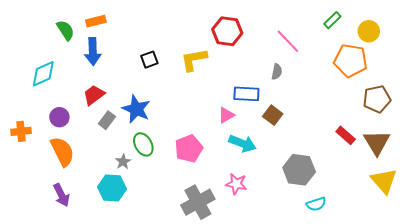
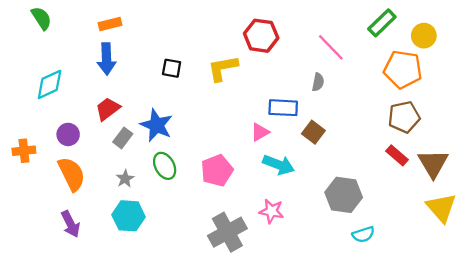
green rectangle: (332, 20) -> (382, 23), size x1.4
green semicircle: (65, 30) -> (41, 18), moved
black square: (149, 60) -> (172, 68), turned 30
brown pentagon: (377, 99) -> (404, 117), moved
gray star: (123, 162) -> (125, 179), moved

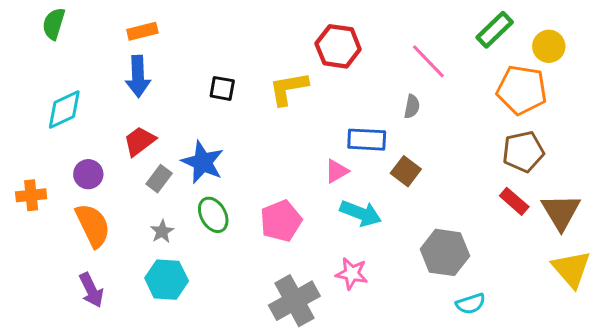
green semicircle: (41, 18) -> (54, 24), turned -130

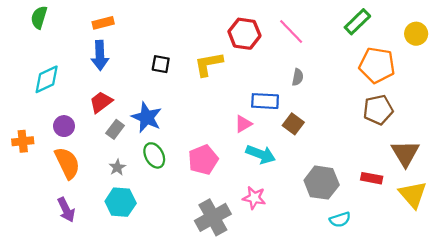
yellow circle: (549, 46) -> (416, 34), moved
pink line: (428, 61) -> (291, 32), moved
red rectangle: (514, 201) -> (372, 178), moved, turned -30

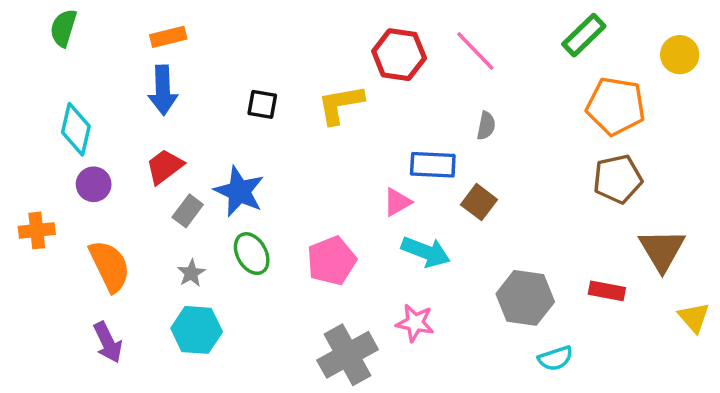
cyan diamond: (47, 79) -> (76, 129), turned -52
purple circle: (64, 126) -> (94, 184), moved
yellow triangle: (413, 195) -> (694, 317), moved, size x0.7

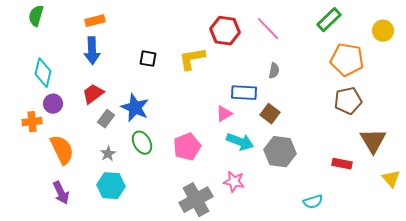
orange cross: (37, 230) -> (32, 122), moved
gray hexagon: (525, 298) -> (280, 152), moved

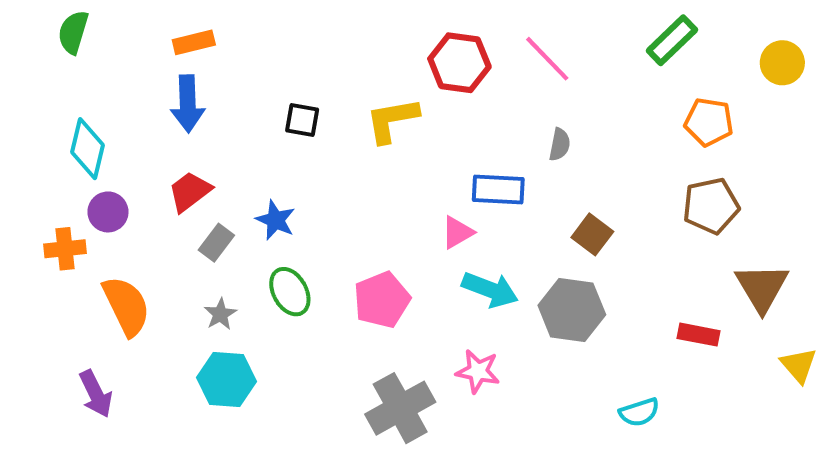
orange pentagon: (347, 60) -> (709, 122), size x0.7
blue star: (135, 108) -> (276, 220), size x0.7
brown square: (270, 114) -> (592, 234), moved
purple arrow: (61, 193) -> (96, 394), moved

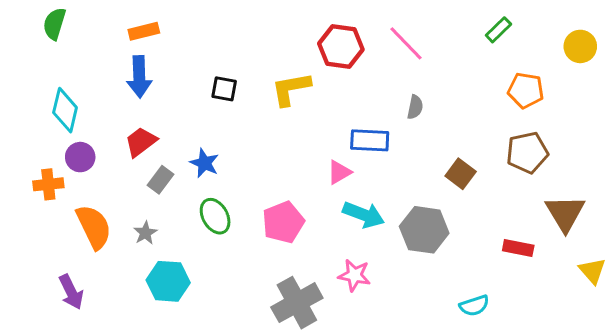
green rectangle: (672, 40) -> (498, 30), size x0.7
brown square: (592, 234) -> (461, 174), moved
gray star: (220, 314) -> (145, 233), moved

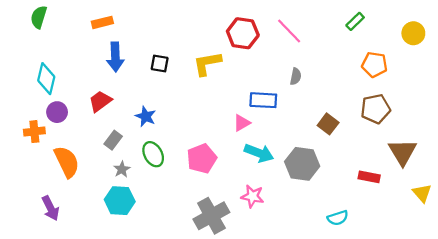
blue arrow: (139, 77) -> (115, 57), moved
gray rectangle: (160, 180) -> (113, 140), moved
gray star: (145, 233) -> (122, 169), moved

